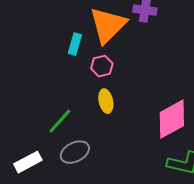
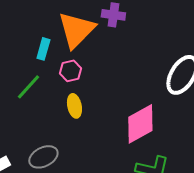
green line: (60, 121) -> (28, 87), moved

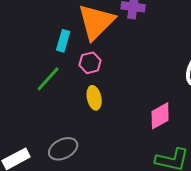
pink diamond: (140, 124) -> (160, 116), size x0.7

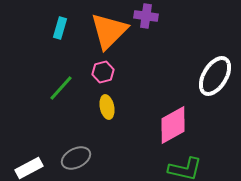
cyan rectangle: (63, 41) -> (60, 28), moved
pink diamond: (160, 116) -> (173, 125), size x1.4

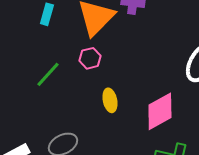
yellow ellipse: (107, 107) -> (110, 100), moved

